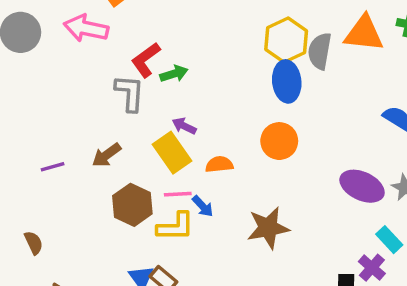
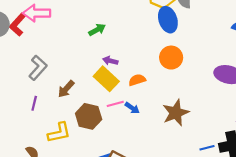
red L-shape: (146, 60) -> (17, 25), moved
gray L-shape: (130, 93) -> (38, 68), moved, turned 50
purple line: (53, 167) -> (34, 103), turned -48
yellow L-shape: (176, 227) -> (59, 133), moved

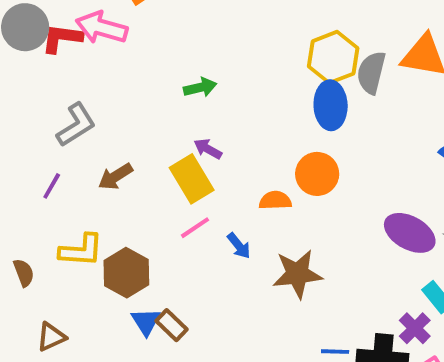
red L-shape: (17, 25) -> (62, 38), turned 40
orange semicircle: (137, 80) -> (275, 200), moved
pink line: (115, 104) -> (195, 228), turned -35
blue arrow: (132, 108) -> (239, 246), moved
brown hexagon: (89, 116) -> (126, 273), moved

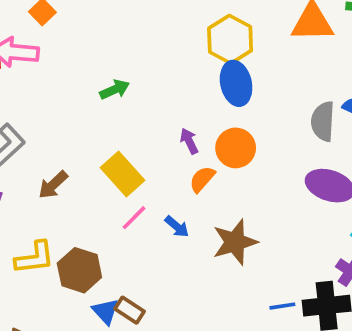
gray semicircle: (371, 73) -> (323, 121), moved
purple arrow: (208, 149) -> (189, 141), moved, turned 45
orange semicircle: (275, 200) -> (202, 179), turned -36

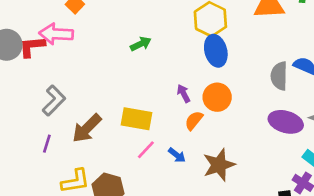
green arrow: (115, 90) -> (141, 44), moved
yellow rectangle: (123, 174) -> (137, 119), turned -36
brown arrow: (53, 185) -> (87, 128), size x1.4

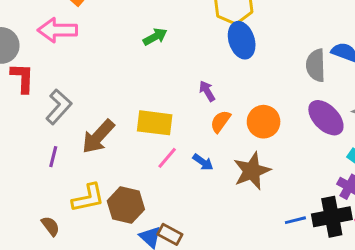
red L-shape: (32, 47) -> (23, 78), moved, turned 100
orange circle: (217, 97) -> (264, 122), moved
purple ellipse: (286, 122) -> (326, 118), turned 32

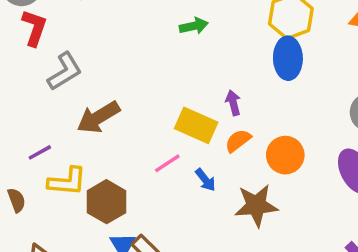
yellow rectangle: (155, 123) -> (196, 125), moved
purple line: (53, 157) -> (40, 152), moved, turned 30

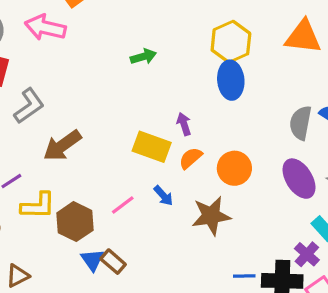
pink line: (167, 163) -> (123, 205), moved

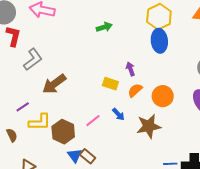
yellow rectangle: (152, 147) -> (110, 84), size x0.7

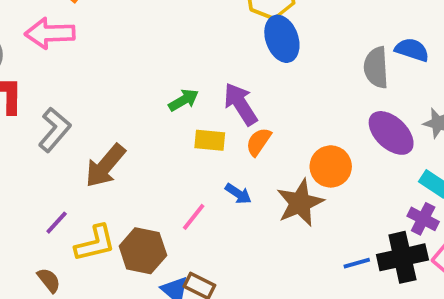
green arrow: (104, 27) -> (184, 100), moved
purple arrow: (130, 69) -> (241, 104), size x1.6
orange circle: (163, 96) -> (331, 166), moved

